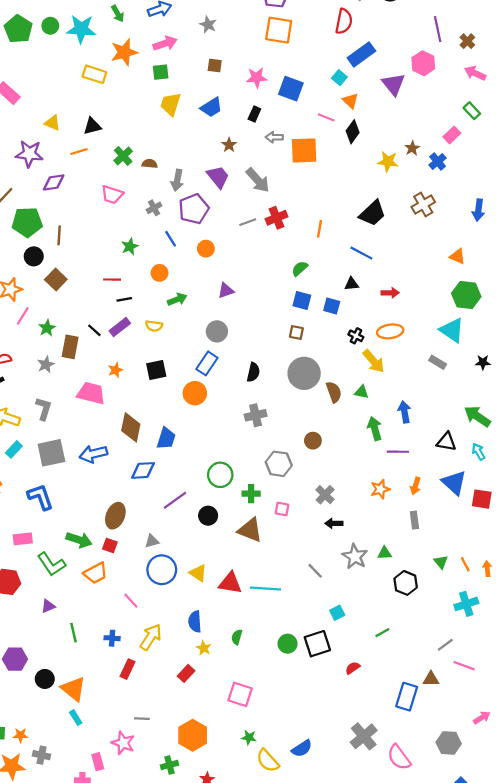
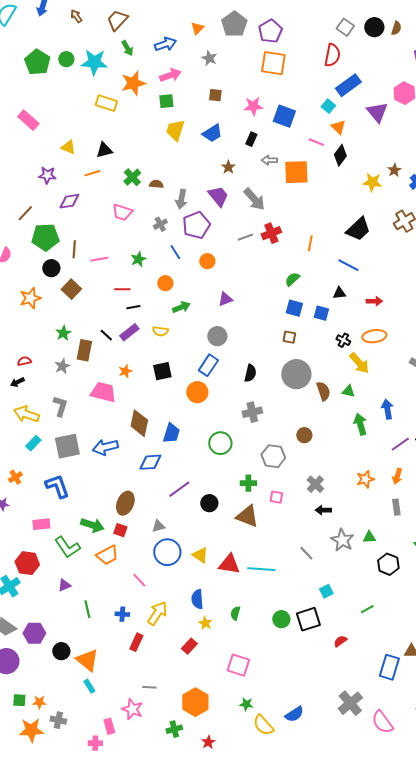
purple star: (29, 154) -> (47, 175), size x0.7
pink line: (23, 316) -> (99, 259), moved, turned 48
purple line: (398, 452) -> (400, 444), moved, turned -36
green circle: (220, 475) -> (220, 443), moved

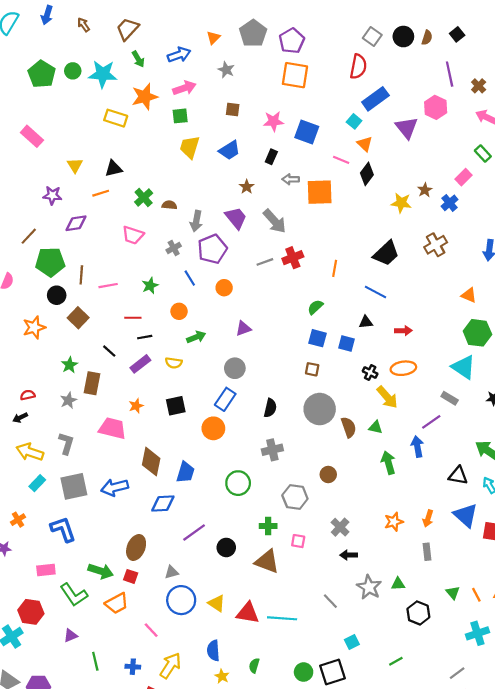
yellow triangle: (68, 147) -> (75, 165), turned 35
black line: (106, 335) -> (109, 351), moved
purple line: (400, 444) -> (431, 422), moved

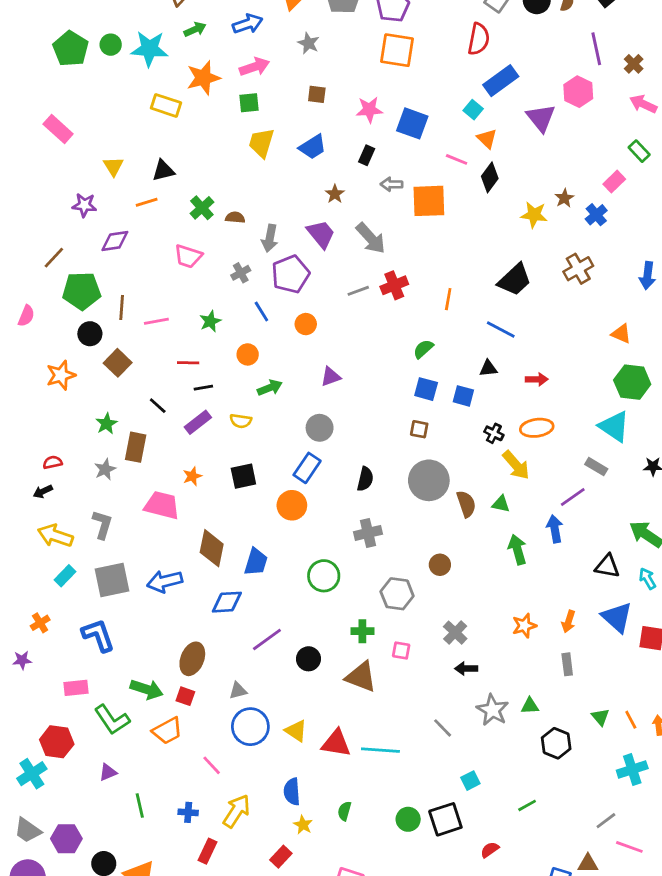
green arrow: (138, 59) -> (195, 29), turned -84

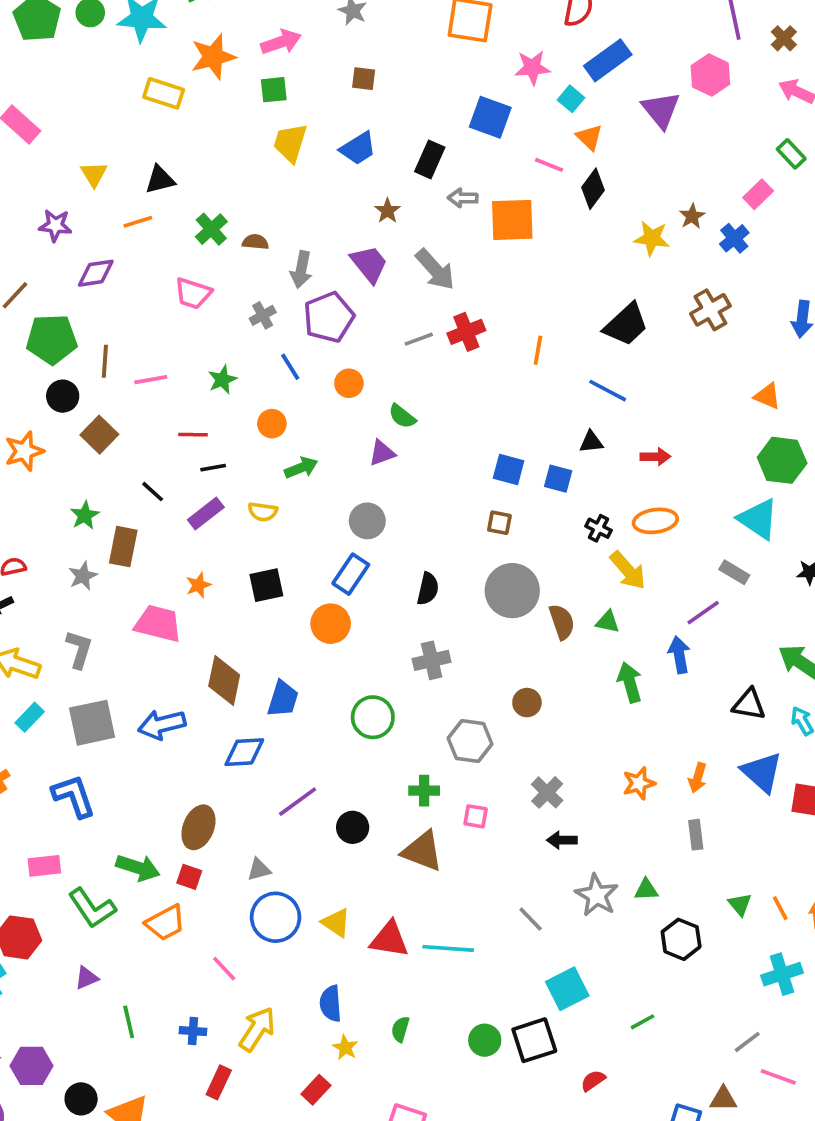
pink star: (369, 110) -> (532, 68), moved
black rectangle: (367, 155) -> (430, 159), size x1.4
green semicircle: (423, 349) -> (402, 416), moved, turned -100
cyan square: (470, 781) -> (567, 989), size x1.6

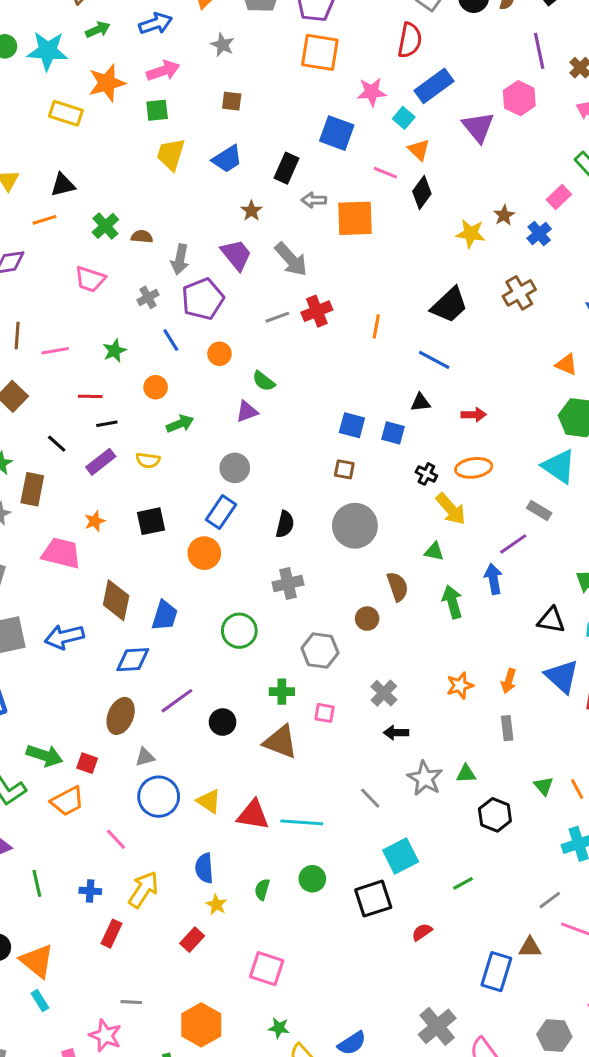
brown semicircle: (562, 622) -> (398, 587), moved
brown ellipse: (198, 827) -> (121, 716), moved
green circle: (485, 1040) -> (312, 879), moved

